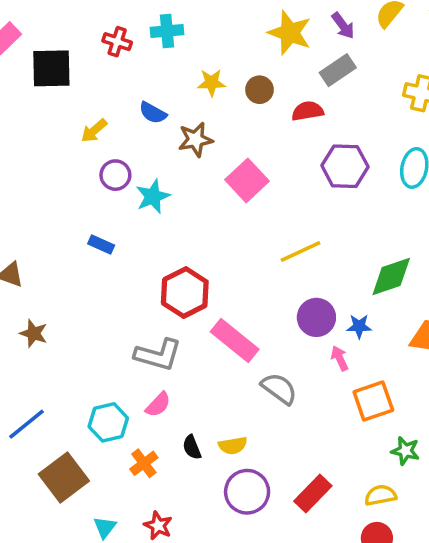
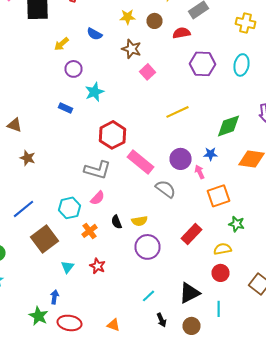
brown star: (195, 140) -> (132, 49), moved, turned 30
pink square: (247, 180) -> (148, 72), size x0.7
cyan star: (153, 196) -> (94, 92), moved
purple circle: (316, 317) -> (180, 159), moved
red rectangle: (313, 494) -> (192, 234), moved

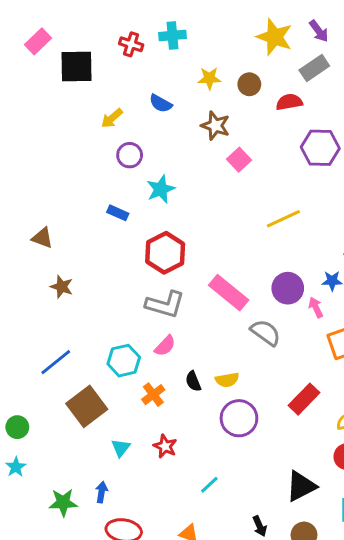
red hexagon: (112, 135) -> (165, 253), moved
cyan line: (148, 296) -> (209, 485), moved
green star: (38, 316) -> (63, 502), moved, turned -30

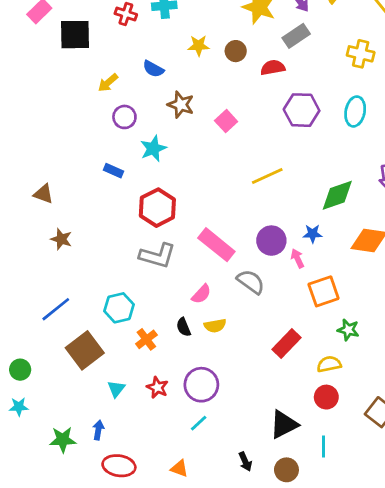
brown star: (215, 126) -> (181, 105), moved
pink semicircle: (165, 346) -> (201, 294), moved
purple circle: (239, 418) -> (201, 385), moved
cyan star: (16, 467) -> (19, 407), turned 30

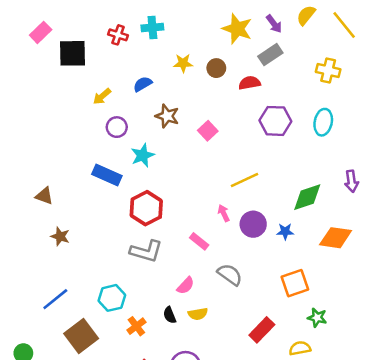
blue semicircle: (153, 69) -> (143, 84), turned 120
blue rectangle: (113, 171) -> (107, 175), size x1.6
purple circle: (271, 241) -> (253, 224), moved
pink rectangle: (216, 245) -> (199, 241), size x0.6
pink arrow: (297, 258) -> (224, 213), moved

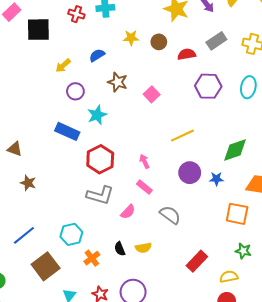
gray rectangle: (270, 55) -> (216, 41), moved
pink arrow: (224, 213) -> (144, 161), moved
orange square: (295, 283) -> (237, 214), moved, turned 30
pink semicircle: (186, 286) -> (128, 212), moved

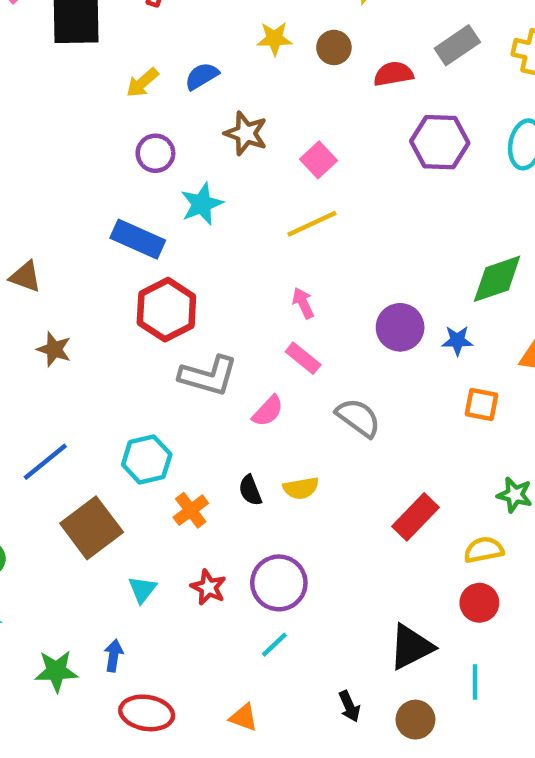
yellow arrow: (63, 66) -> (142, 83), moved
yellow line: (182, 136) -> (312, 224), moved
red hexagon: (100, 159) -> (166, 310), moved
orange square: (237, 214) -> (482, 404), moved, size x0.7

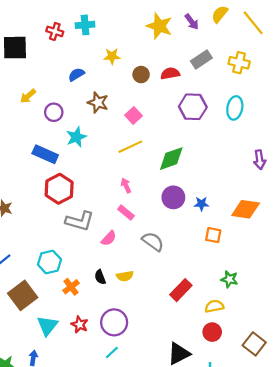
brown circle: (334, 47) -> (141, 75), moved
yellow arrow: (142, 83) -> (28, 96), moved
green diamond: (497, 279) -> (171, 159), moved
cyan triangle: (142, 590) -> (47, 326), size x1.5

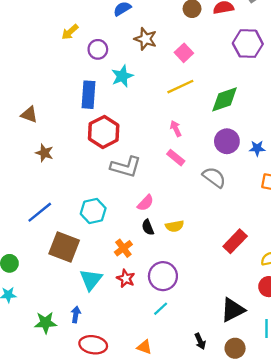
blue rectangle: (45, 154) -> (89, 95), turned 70
pink semicircle: (109, 238) -> (146, 203), moved
gray semicircle: (153, 242) -> (214, 177), moved
orange cross: (71, 287) -> (123, 248), moved
brown square: (23, 295) -> (64, 247), turned -32

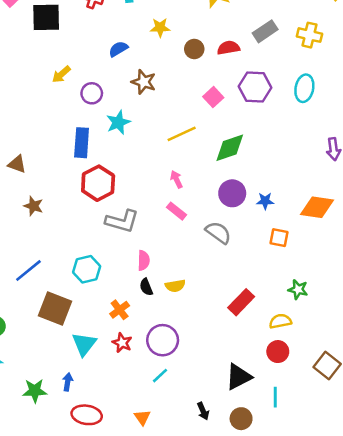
pink square: (184, 53) -> (213, 97), moved
pink semicircle: (146, 203) -> (144, 260), turned -42
orange triangle: (144, 347) -> (142, 417), turned 35

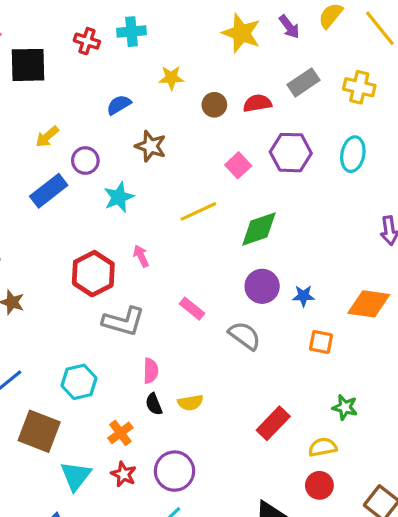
blue rectangle: (82, 143) -> (49, 191), moved, turned 48
pink arrow: (177, 179) -> (141, 256), moved

